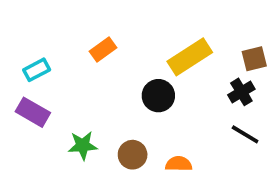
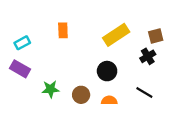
orange rectangle: (103, 50) -> (63, 30), turned -56
black circle: (158, 96) -> (107, 71), moved
black line: (245, 134) -> (144, 93), moved

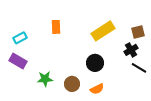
black line: (144, 93) -> (139, 68), moved
orange semicircle: (109, 100) -> (97, 89), turned 152

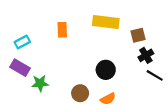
yellow rectangle: (103, 31) -> (106, 22), moved, turned 40
brown square: (138, 32) -> (138, 35), moved
green star: (45, 79) -> (40, 83), moved

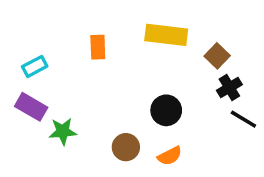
brown square: (138, 35) -> (217, 56), turned -32

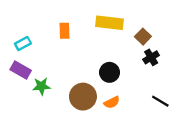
black line: (243, 119) -> (160, 101), moved
brown circle: (126, 147) -> (83, 97), size x1.5

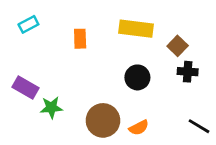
cyan rectangle: (23, 43) -> (28, 24), moved
black cross: (151, 57) -> (188, 72), turned 35
black circle: (110, 72) -> (137, 77), moved

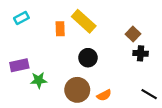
yellow rectangle: (136, 29) -> (84, 21), moved, turned 35
black circle: (137, 77) -> (88, 58), moved
purple rectangle: (26, 87) -> (19, 65), turned -42

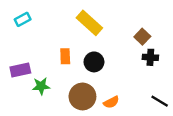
orange rectangle: (60, 29) -> (65, 56), moved

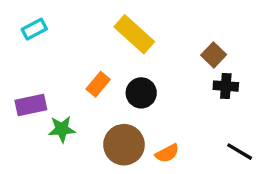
orange rectangle: (65, 56) -> (98, 84), turned 42

